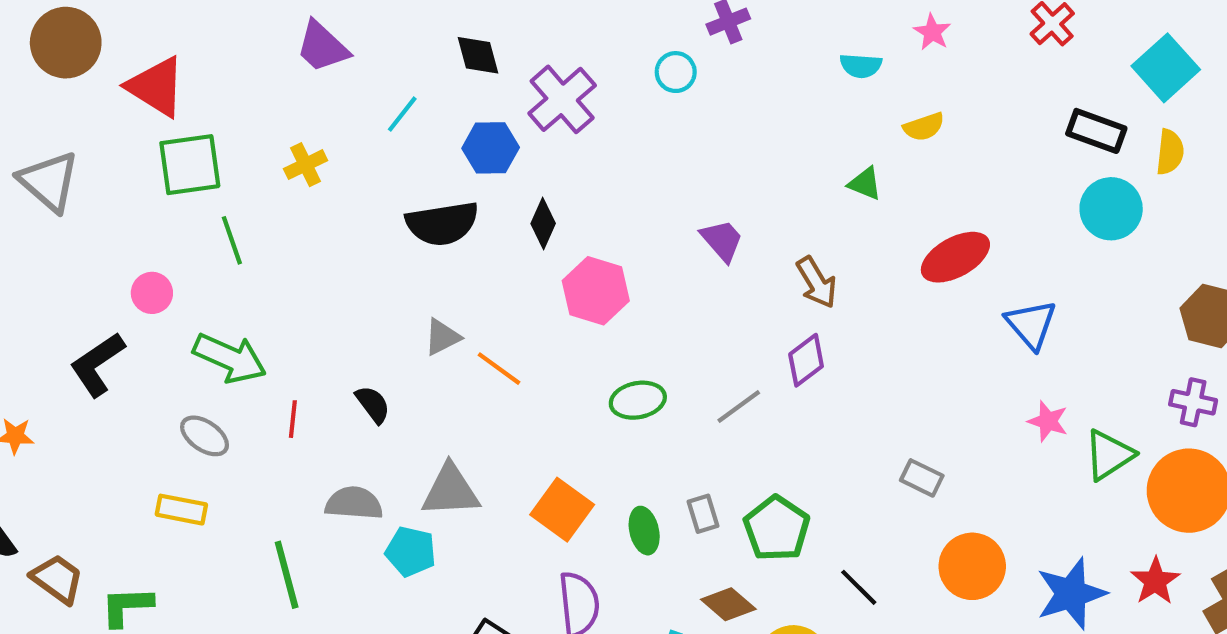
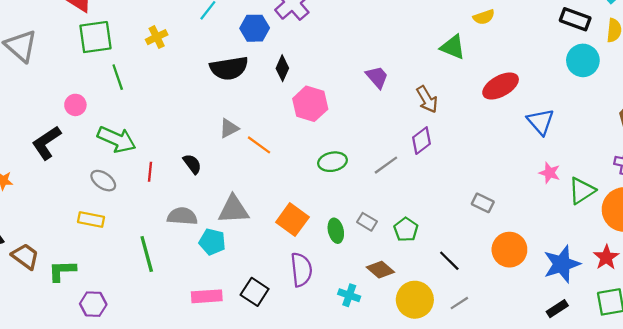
green triangle: (865, 184) -> (453, 47), size x1.4
gray rectangle: (703, 514) -> (367, 222), turned -42
green pentagon: (777, 528) -> (406, 230), size x0.7

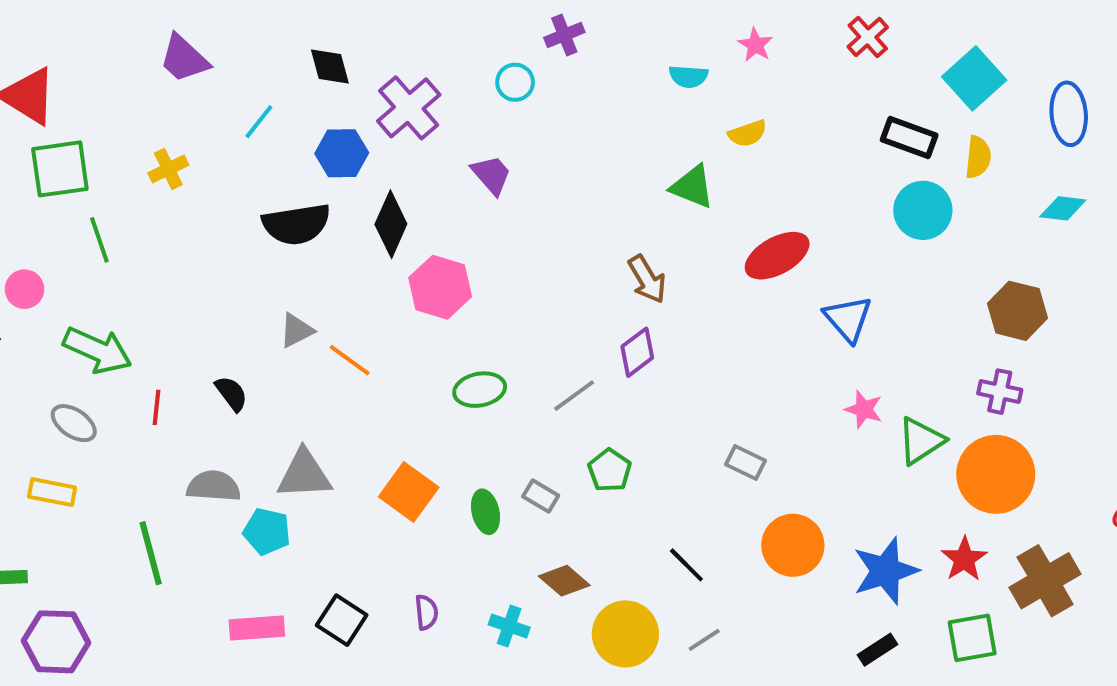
black diamond: (282, 68) -> (391, 224), size x1.4
purple trapezoid: (377, 77) -> (491, 175), moved
green pentagon: (406, 230) -> (610, 470), moved
purple semicircle: (301, 270) -> (426, 612), moved, size x0.6
purple hexagon: (93, 304) -> (56, 642), size x1.4

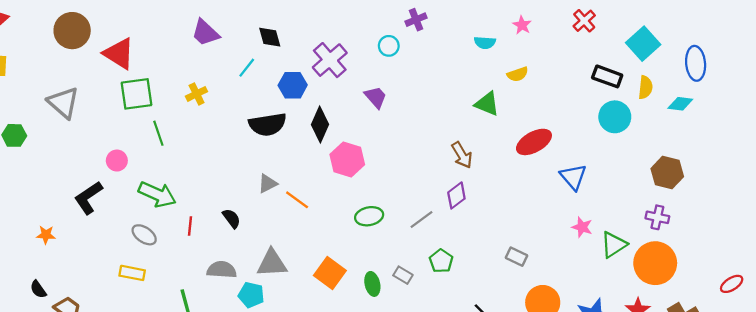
black diamond: (330, 67) -> (270, 37), moved
cyan diamond: (1063, 208) -> (680, 104), moved

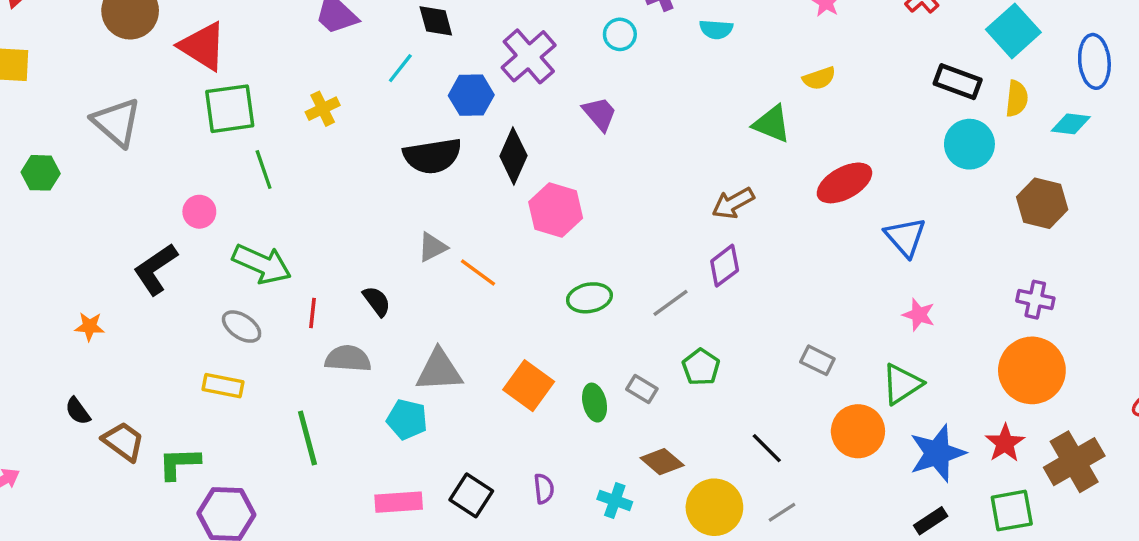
cyan semicircle: (485, 43) -> (716, 29), moved
brown arrow: (462, 155) -> (733, 203), turned 92
brown hexagon: (667, 173) -> (1042, 203), moved
green triangle: (614, 245) -> (902, 384), moved
gray semicircle: (222, 270) -> (348, 359), moved

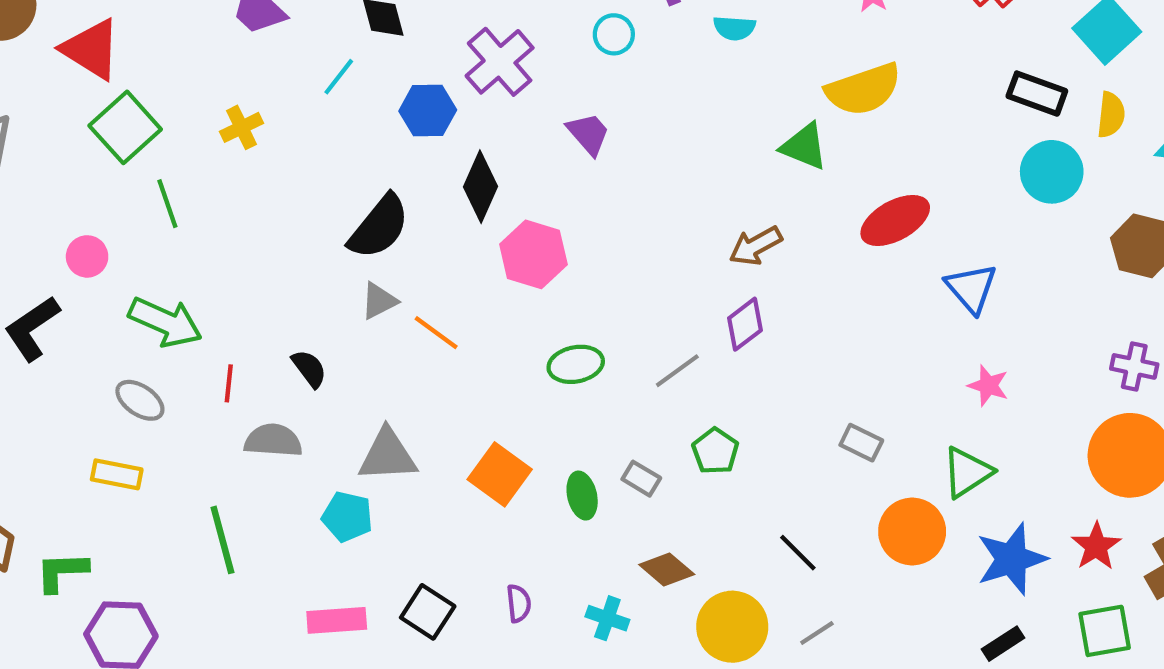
yellow semicircle: (819, 78) -> (863, 89), size x1.8
green square: (230, 109) -> (125, 127), turned -34
black semicircle: (432, 156) -> (379, 227), moved, turned -42

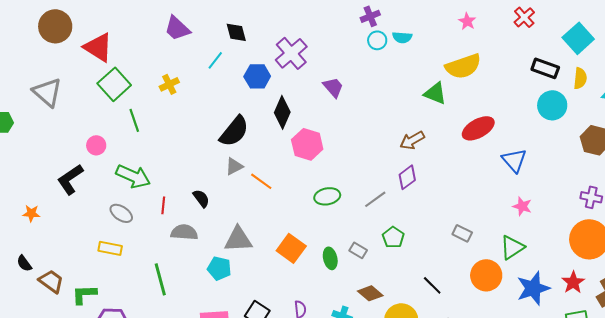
cyan circle: (614, 34) -> (377, 40), moved

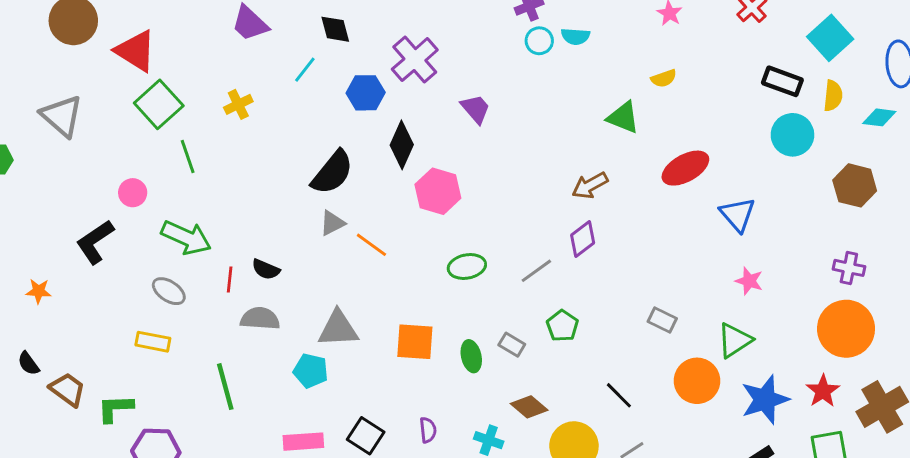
yellow semicircle: (463, 66) -> (664, 78), size x0.5
black semicircle: (201, 198) -> (266, 269), moved, turned 150
orange square: (291, 248) -> (415, 342), turned -32

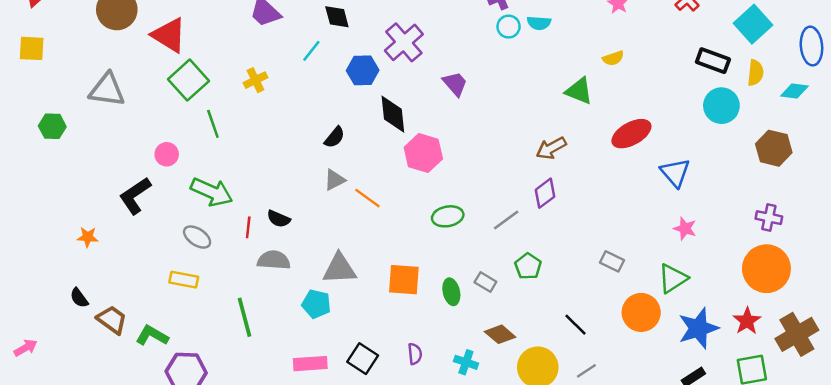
gray triangle: (62, 116) -> (107, 90), turned -33
black diamond: (402, 145) -> (393, 114), turned -30
black semicircle: (332, 172) -> (335, 137), size x0.6
green L-shape: (115, 408) -> (152, 336), turned 32

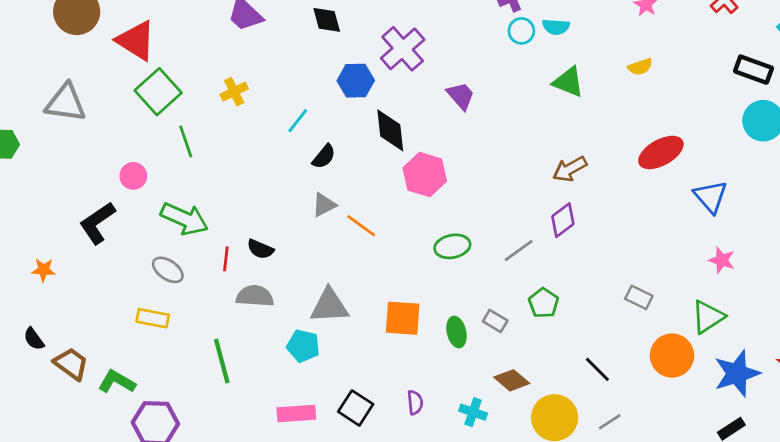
cyan line: (311, 51) -> (298, 121), moved
green triangle: (579, 91) -> (568, 82), moved

